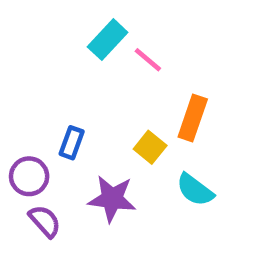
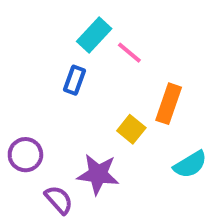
blue rectangle: (72, 143) -> (74, 80), moved
cyan semicircle: (195, 190) -> (190, 164), moved, turned -68
purple semicircle: (45, 221) -> (59, 200), moved

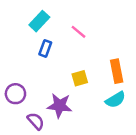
cyan rectangle: (94, 35) -> (39, 21), moved
orange rectangle: (169, 104) -> (117, 71), moved, turned -30
yellow square: (131, 129) -> (80, 78), turned 35

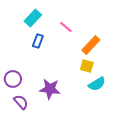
orange rectangle: (117, 71) -> (91, 45), moved, turned 54
yellow square: (80, 78) -> (87, 66), moved, turned 32
purple semicircle: (36, 121) -> (21, 102), moved

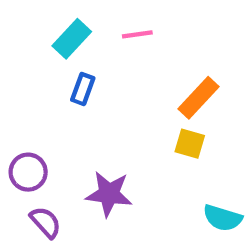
pink line: (66, 27) -> (137, 34), moved, turned -48
cyan semicircle: (97, 84) -> (223, 218), moved, turned 48

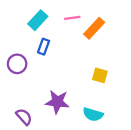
orange rectangle: (198, 98) -> (94, 28), moved
purple circle: (28, 172) -> (17, 64), moved
cyan semicircle: (223, 218) -> (93, 114), moved

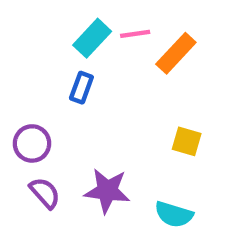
cyan rectangle: (38, 20) -> (92, 38), moved
purple circle: (17, 64) -> (32, 143), moved
purple semicircle: (24, 117) -> (45, 193), moved

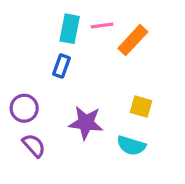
cyan rectangle: (92, 38) -> (70, 29), turned -32
purple star: (107, 191) -> (86, 123), moved
cyan semicircle: (174, 214) -> (131, 146), moved

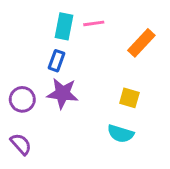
orange rectangle: (133, 40) -> (141, 43), moved
purple star: (86, 123) -> (62, 93), moved
purple semicircle: (34, 146) -> (21, 144), moved

